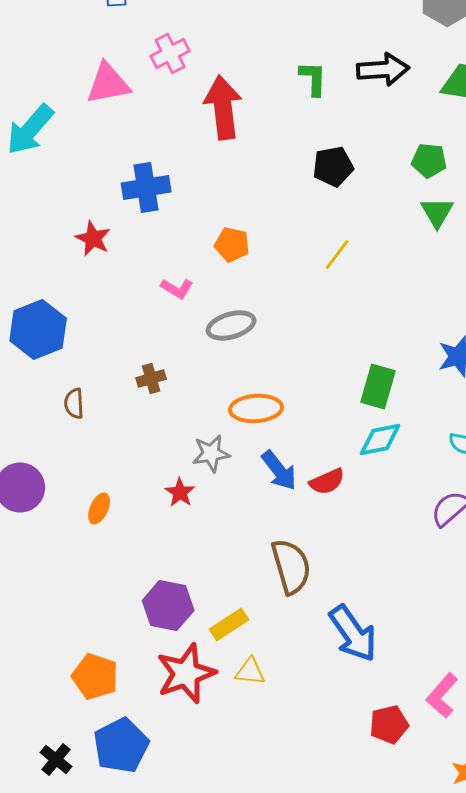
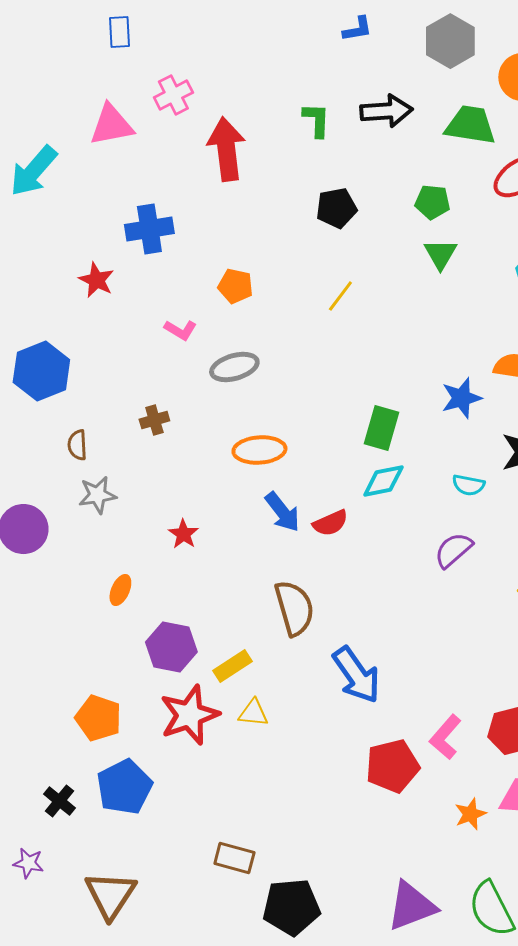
gray star: (211, 453) -> (97, 495), moved
orange ellipse: (99, 508) -> (120, 590), moved
red pentagon: (389, 724) -> (392, 766), size x1.4

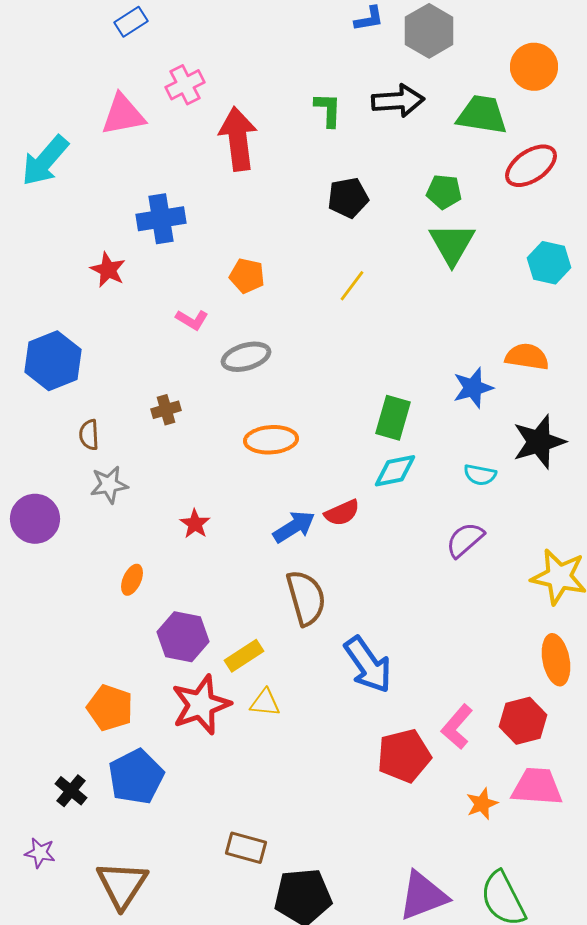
blue rectangle: (119, 32) -> (131, 22), turned 60
gray hexagon: (450, 41) -> (429, 31), moved
green triangle: (440, 254) -> (452, 244), size x1.4
blue arrow: (282, 512) -> (294, 527), moved, turned -84

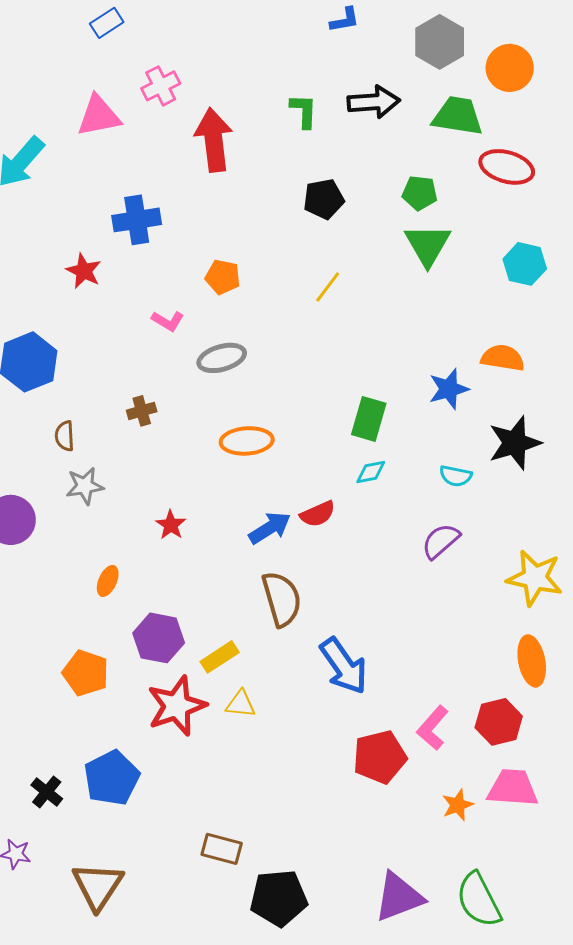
gray hexagon: (429, 31) -> (440, 42), moved
red ellipse: (531, 166) -> (507, 167), turned 50
cyan diamond: (395, 471) -> (371, 472), size x0.7
orange pentagon: (110, 708) -> (86, 673), moved

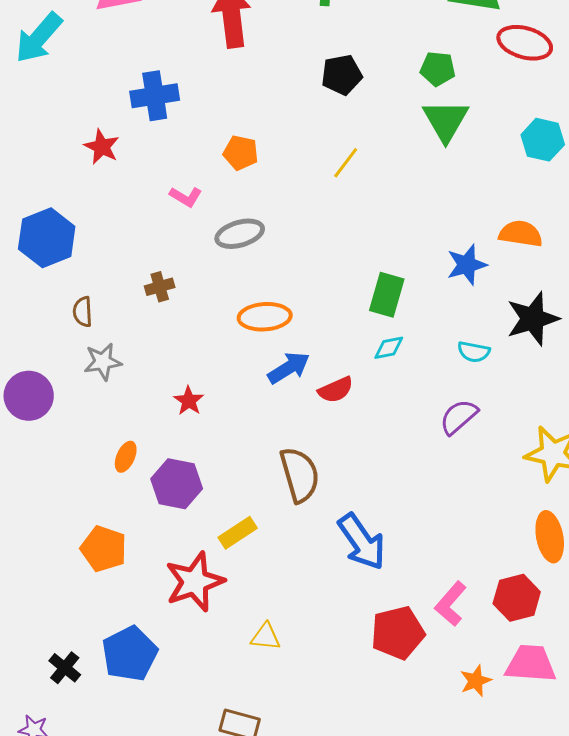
blue arrow: (270, 528) -> (289, 368), moved
purple hexagon: (159, 638) -> (177, 484), moved
yellow triangle: (241, 704) -> (266, 637), moved

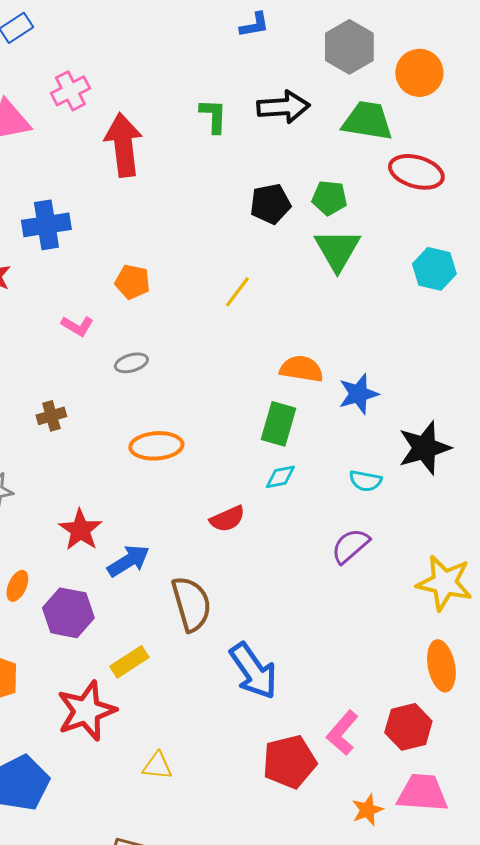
black pentagon: (342, 75) -> (270, 204), moved
gray ellipse: (240, 234) -> (131, 363), size x0.7
orange semicircle: (521, 234) -> (301, 369), moved
blue arrow: (289, 368) -> (128, 561), moved
red star: (189, 401) -> (80, 530), size x1.4

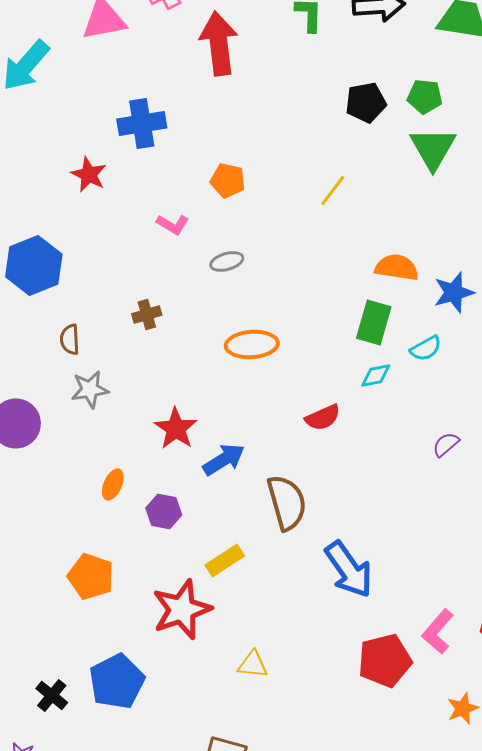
cyan semicircle: (365, 481) -> (426, 348), moved, turned -40
purple semicircle: (350, 546) -> (446, 444), size x0.7
purple hexagon: (68, 613) -> (164, 511), size x0.7

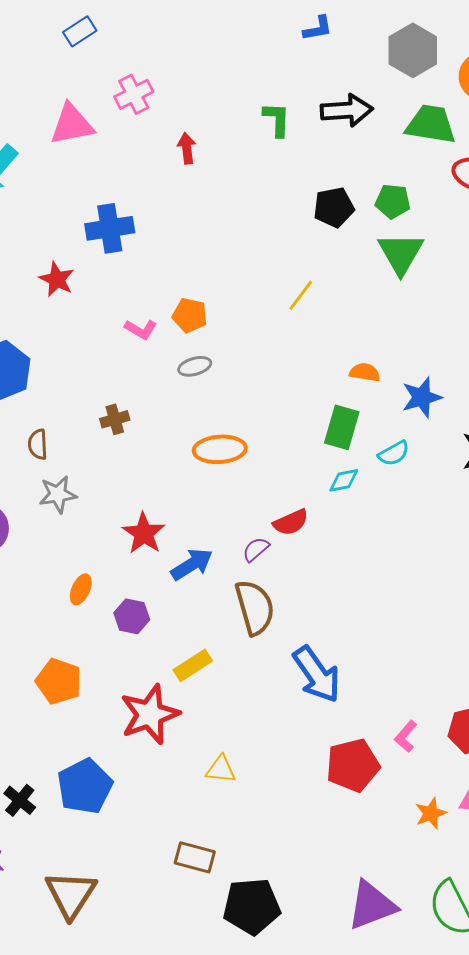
red arrow: (219, 43) -> (187, 148), size x0.5
orange pentagon: (228, 180) -> (190, 315), moved
orange semicircle: (397, 267) -> (365, 372), size x0.7
purple semicircle: (446, 444) -> (256, 549), moved
pink L-shape: (438, 631) -> (406, 736), size x0.7

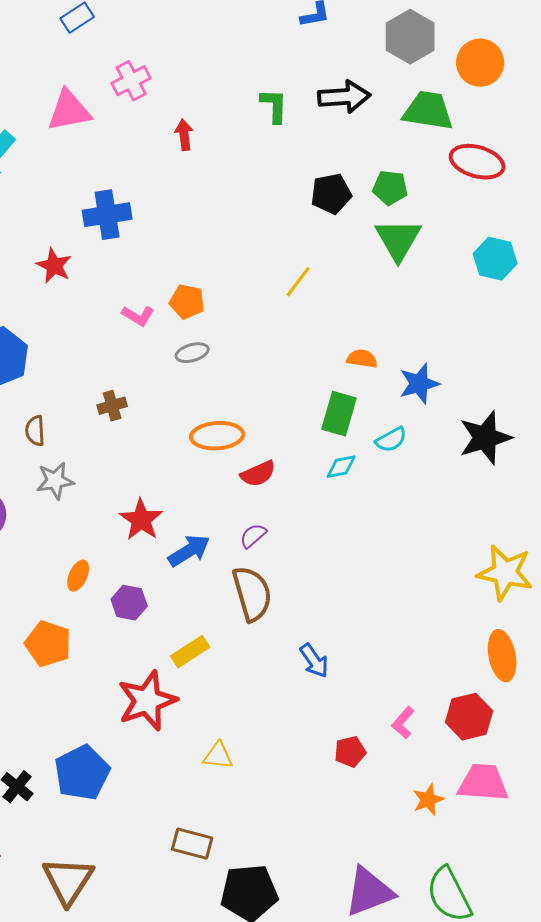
red semicircle: (291, 522) -> (258, 474), moved
blue arrow: (317, 674) -> (314, 661), size x0.6
orange pentagon: (59, 681) -> (48, 644), moved
red pentagon: (353, 765) -> (350, 752), size x0.6

